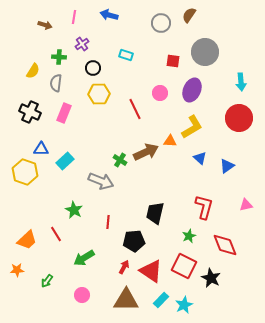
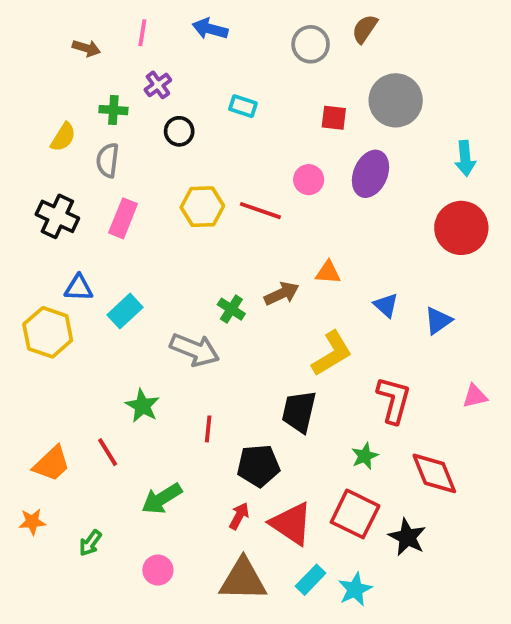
yellow hexagon: (99, 94) -> (202, 207), moved
red line: (135, 109) -> (260, 211), turned -45
yellow L-shape: (192, 127) -> (332, 354), moved
brown arrow: (146, 152) -> (282, 294), size x0.7

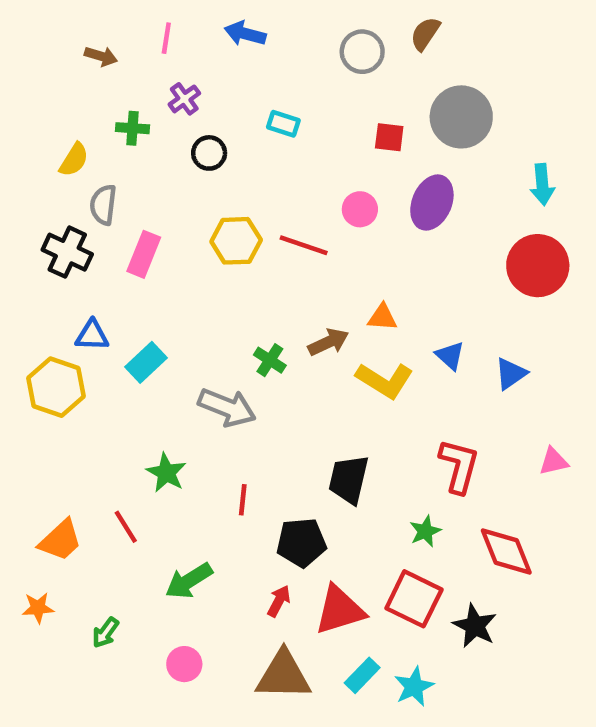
gray semicircle: (108, 160) -> (103, 205), moved
yellow L-shape: (332, 354) -> (385, 380), moved, turned 63
red triangle: (291, 524) -> (340, 610), turned -51

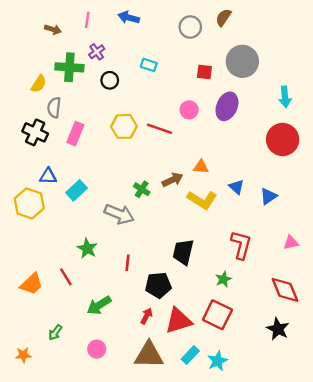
green cross: (133, 128) -> (69, 67), size x1.6
red diamond: (506, 552) -> (285, 290), moved
orange star: (38, 608) -> (23, 355), moved
black star: (475, 626) -> (278, 329), moved

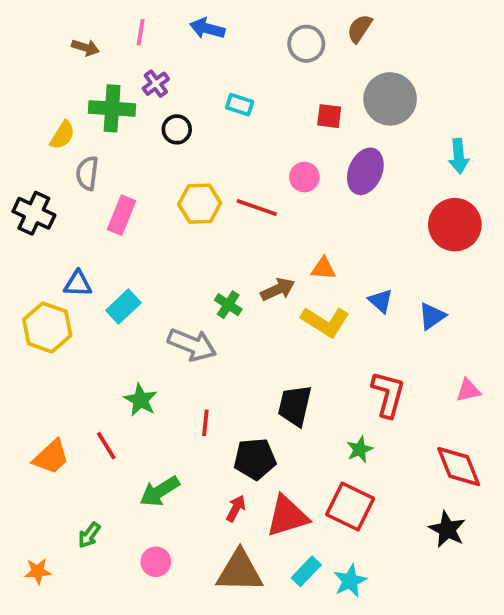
black cross: (35, 132) -> (34, 213), moved

